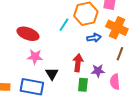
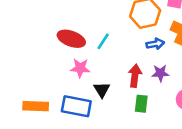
cyan line: (64, 25) -> (103, 41), moved
purple star: (98, 71) -> (160, 73), moved

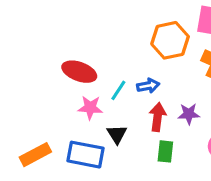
cyan line: (103, 41) -> (118, 90), moved
blue arrow: (155, 44) -> (148, 86), moved
orange rectangle: (36, 106) -> (35, 155), turned -30

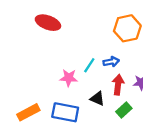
red ellipse: (79, 72) -> (48, 23), moved
black triangle: (117, 134) -> (97, 99), moved, turned -35
green rectangle: (165, 151) -> (124, 110), turned 42

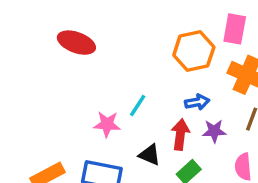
blue arrow: (111, 62) -> (197, 102), moved

